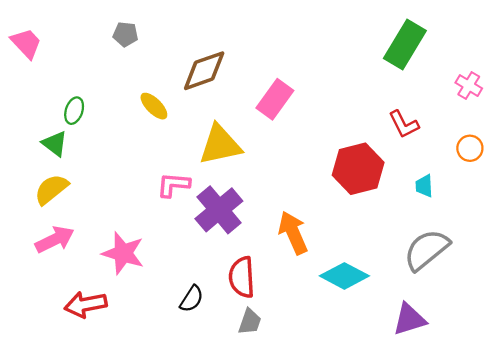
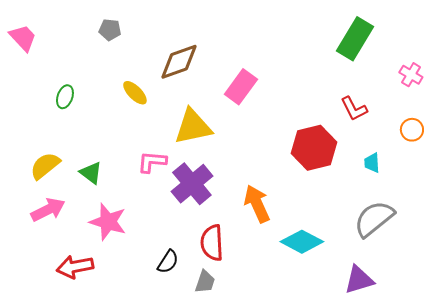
green triangle: (55, 144) -> (91, 173), moved
gray trapezoid: (250, 322) -> (205, 282), moved

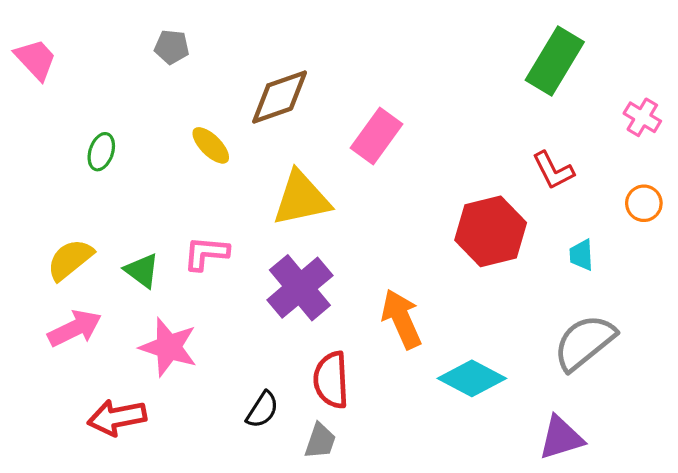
pink L-shape: (152, 162) -> (206, 253), moved

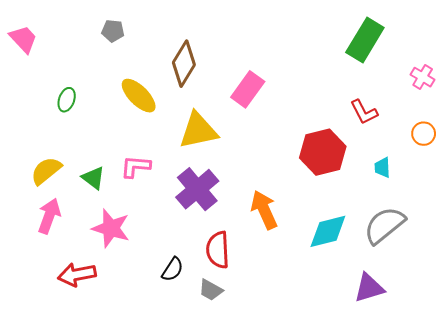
brown diamond: (280, 97) -> (184, 64), turned -39
yellow ellipse: (211, 145) -> (139, 96), size x1.4
pink arrow: (75, 328) -> (49, 216), turned -44
cyan diamond: (472, 378) -> (328, 231), moved, turned -42
gray trapezoid: (320, 441) -> (211, 290), turned 100

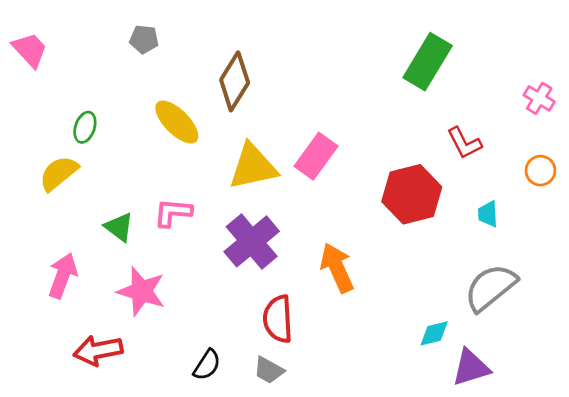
green rectangle: (365, 40) -> (428, 62), moved
pink rectangle: (248, 89) -> (316, 156), moved
yellow semicircle: (46, 171) -> (59, 173), moved
cyan diamond: (328, 231) -> (434, 333), moved, size x0.6
black semicircle: (173, 269) -> (207, 365), moved

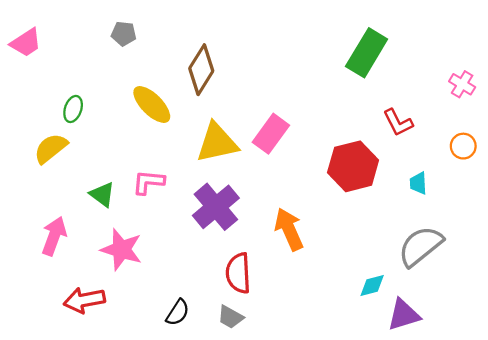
pink trapezoid: (30, 50) -> (26, 43), turned 100

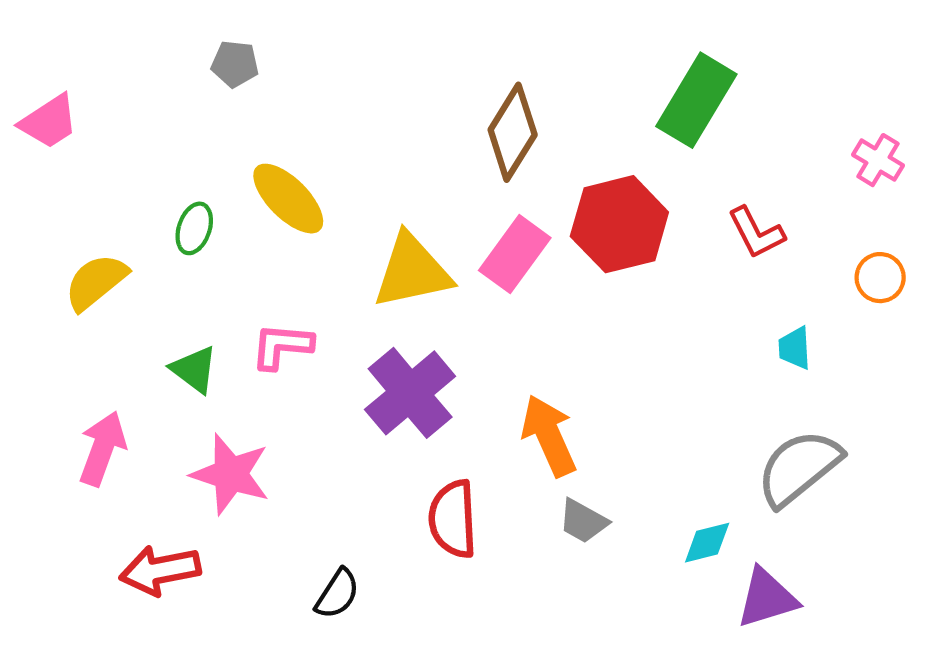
pink trapezoid: (26, 43) -> (49, 122), moved
brown diamond: (201, 70) -> (513, 132), moved
green ellipse: (73, 109) -> (194, 228), moved
red hexagon: (353, 166) -> (619, 224), moved
gray trapezoid: (230, 317) -> (583, 521), moved

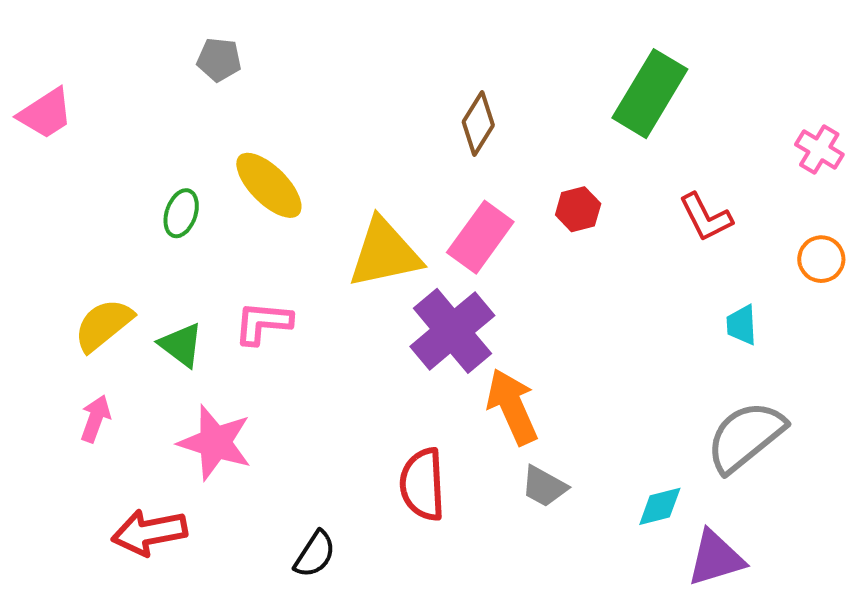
brown diamond: (513, 132) -> (478, 123), size x0.7
red hexagon: (619, 224) -> (578, 209), size x0.5
yellow semicircle: (96, 282) -> (103, 325), moved
purple cross: (410, 393) -> (452, 331), moved
pink arrow: (102, 449) -> (95, 419), size x0.7

